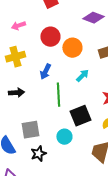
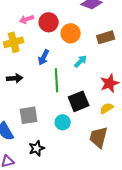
pink arrow: (18, 26) -> (27, 19), moved
black star: (38, 154) -> (37, 148), moved

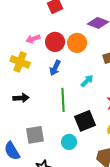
orange circle: (71, 33) -> (77, 43), moved
yellow cross: (14, 42) -> (20, 62), turned 36
blue arrow: (44, 57) -> (55, 68), moved

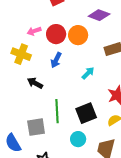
black arrow: (21, 98) -> (35, 83), moved, turned -147
green line: (63, 100) -> (57, 111), moved
cyan circle: (69, 142) -> (78, 139), moved

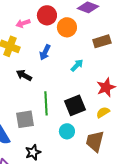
red circle: (56, 34) -> (47, 15), moved

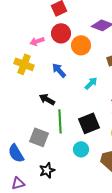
blue arrow: (45, 52) -> (59, 70), turned 112
black arrow: (24, 75) -> (47, 99), moved
gray square: (25, 119) -> (39, 137), turned 30

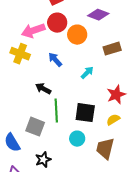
pink arrow: (37, 41) -> (33, 31), size x1.6
black square: (89, 123) -> (85, 113), turned 30

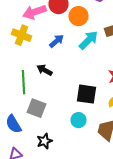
blue arrow: (55, 60) -> (56, 41), turned 91
cyan arrow: (87, 73) -> (88, 40), moved, size x1.5
green line: (56, 111) -> (24, 82), moved

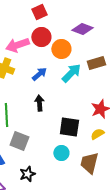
black arrow: (44, 70) -> (39, 103), moved, turned 56

